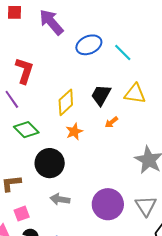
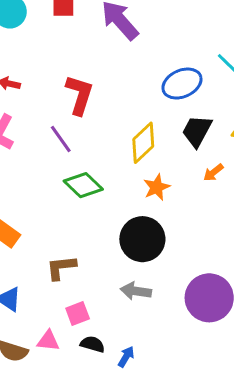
blue ellipse: (89, 45) -> (182, 84), moved
black circle: (50, 163) -> (142, 239), moved

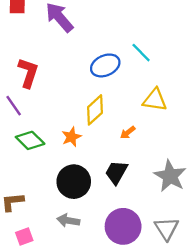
black trapezoid: (197, 131) -> (116, 172), moved
yellow diamond: (143, 143) -> (95, 110), moved
orange star: (157, 187) -> (71, 137), moved

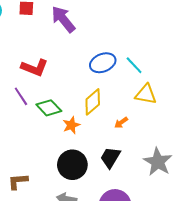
cyan line: (141, 53) -> (134, 65), moved
red L-shape: (28, 73) -> (35, 68), turned 92
green diamond: (30, 140) -> (49, 108), moved

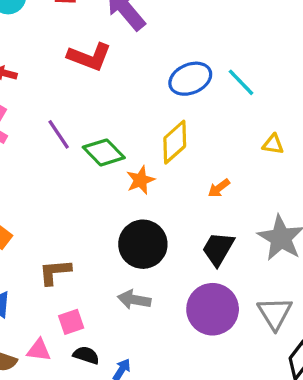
red L-shape: (35, 68) -> (89, 57), moved
yellow triangle: (146, 94) -> (273, 144), moved, size x0.6
orange arrow: (121, 123) -> (219, 188), moved
black trapezoid: (110, 157) -> (218, 249), moved

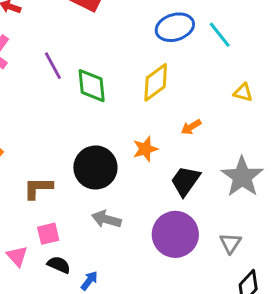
green diamond: (104, 152) -> (92, 86), turned 33
orange star: (140, 180) -> (145, 149), moved
black circle: (143, 244) -> (95, 167), moved
gray triangle: (275, 313) -> (230, 243), size x0.7
pink triangle: (39, 350) -> (17, 256), turned 35

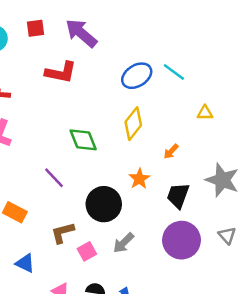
purple line: (53, 66) -> (54, 178), moved
gray arrow: (106, 219) -> (123, 243), turned -45
pink square: (48, 234) -> (87, 251), moved

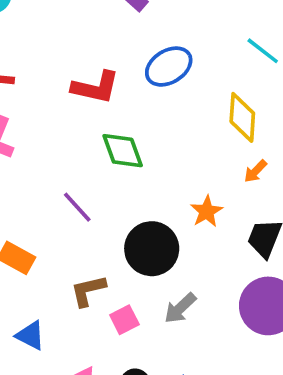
red L-shape: (61, 72) -> (96, 87), moved
blue ellipse: (137, 76) -> (169, 67), moved
yellow diamond: (133, 124) -> (242, 117), moved, turned -36

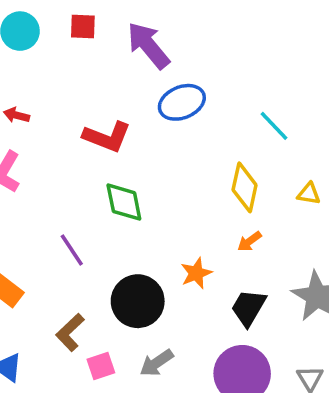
blue ellipse: (169, 67) -> (182, 102), moved
brown L-shape: (88, 291) -> (70, 332), turned -39

